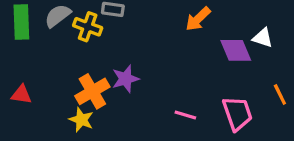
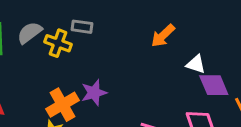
white triangle: (263, 38) -> (196, 64), moved
purple diamond: (236, 50) -> (214, 85), moved

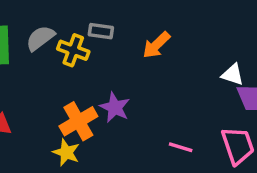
orange arrow: (163, 36) -> (156, 45), moved
purple star: (94, 93) -> (115, 107), turned -30

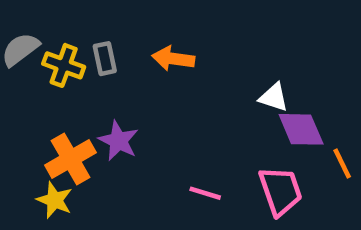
gray rectangle: (101, 31) -> (105, 59), moved, turned 70
orange arrow: (156, 45) -> (173, 59), turned 52

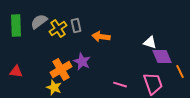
orange arrow: (173, 59) -> (101, 37), moved
yellow cross: (64, 65) -> (58, 29), turned 36

